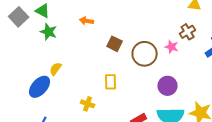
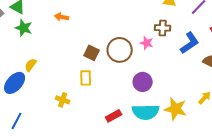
brown cross: (188, 32) -> (163, 28), turned 35
brown square: (115, 44) -> (92, 53), moved

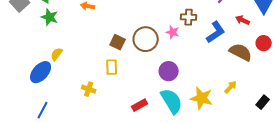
cyan semicircle: (146, 112) -> (172, 101), turned -120

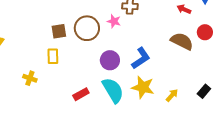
blue L-shape: (216, 32) -> (141, 58), moved
brown square: (118, 42) -> (59, 31), turned -35
yellow arrow: (231, 87) -> (172, 95), moved

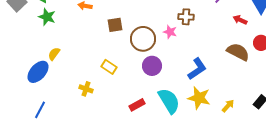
brown square: (59, 31) -> (115, 25), moved
yellow rectangle: (53, 56) -> (109, 67), turned -56
purple circle: (110, 60) -> (152, 66), moved

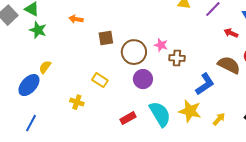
brown cross: (186, 17) -> (177, 58), moved
blue L-shape: (197, 69) -> (205, 84), moved

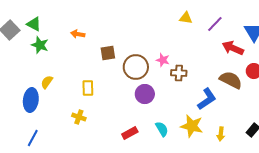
red arrow: (231, 33) -> (233, 48), size x1.5
yellow rectangle: (100, 80) -> (88, 88), moved, turned 56
blue ellipse: (29, 85) -> (31, 100), turned -35
cyan semicircle: (160, 114) -> (162, 129), size x0.6
yellow arrow: (219, 119) -> (221, 134), turned 144

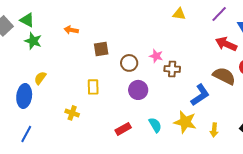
purple line: (215, 24) -> (219, 14), moved
brown circle: (136, 67) -> (129, 63), size x0.7
yellow rectangle: (88, 88) -> (93, 87), moved

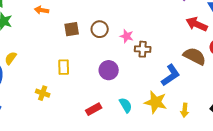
brown circle: (129, 63) -> (100, 29), moved

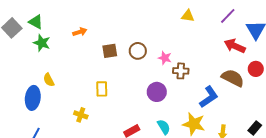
orange arrow: (42, 10) -> (80, 32), turned 152
yellow semicircle: (11, 58) -> (49, 80), turned -64
purple circle: (109, 70) -> (157, 92), moved

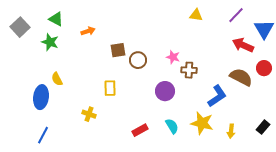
green triangle: (36, 22) -> (56, 19), moved
brown circle: (138, 51) -> (138, 60), moved

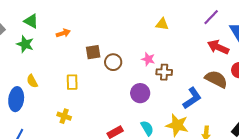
yellow triangle: (196, 15) -> (162, 24), moved
yellow rectangle: (110, 88) -> (72, 82), moved

